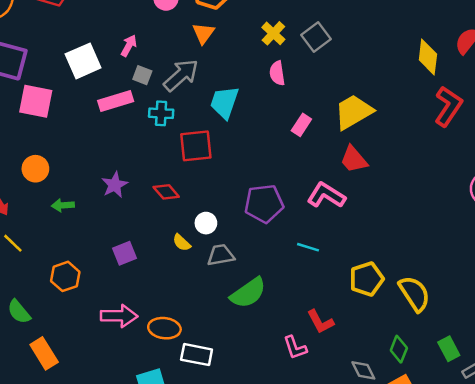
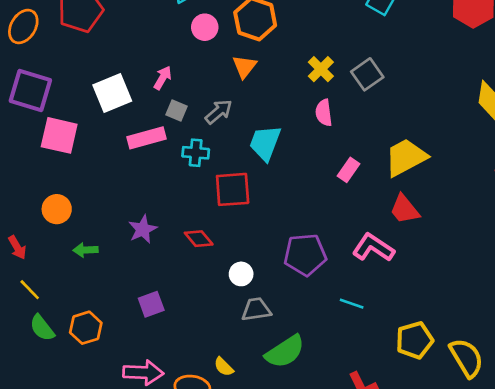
gray arrow: (181, 75) -> (219, 112), size x0.7
yellow semicircle: (182, 243) -> (224, 367), moved
green semicircle: (19, 312) -> (42, 328), moved

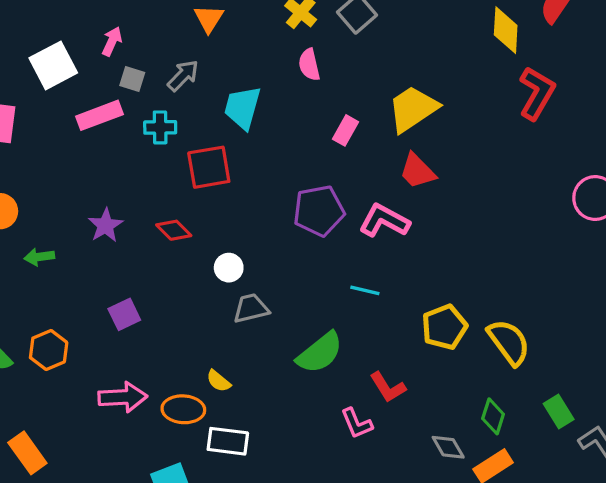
purple pentagon: (305, 255) -> (319, 211), moved
green semicircle: (285, 352) -> (320, 353), moved

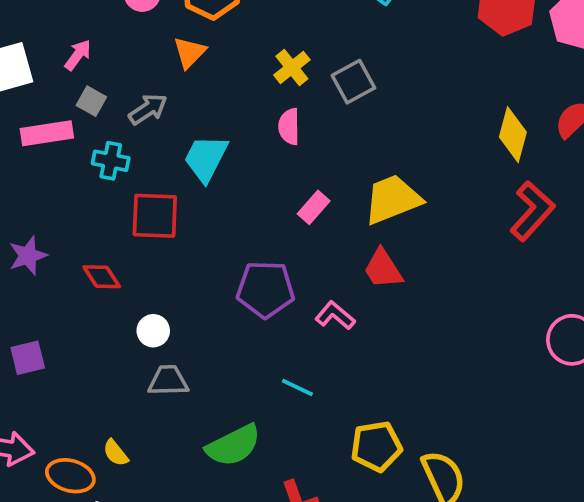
pink L-shape: (384, 221) -> (335, 316), size x0.7

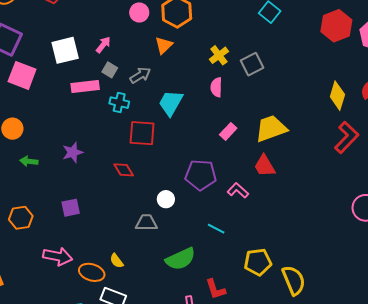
red diamond: (102, 277) -> (124, 170), moved
white circle: (153, 331) -> (166, 199), moved

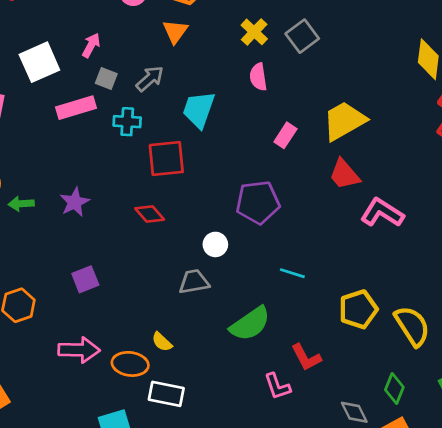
green arrow: (29, 161) -> (21, 204), moved
pink L-shape: (238, 190) -> (382, 213), moved, size x1.4

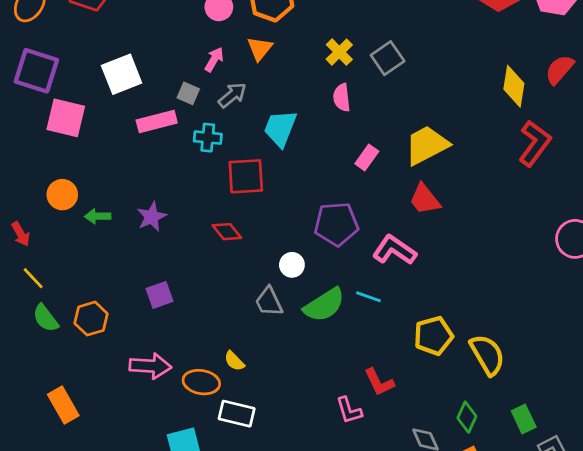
pink arrow: (91, 45) -> (214, 59), moved
pink L-shape: (382, 213) -> (394, 250), moved
gray trapezoid: (194, 282) -> (269, 302), turned -108
green semicircle: (250, 324) -> (324, 305), moved

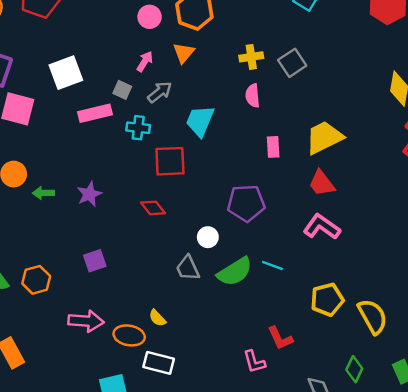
yellow cross: (339, 52) -> (251, 57), turned 35
pink rectangle: (367, 157) -> (273, 147), turned -40
pink L-shape: (394, 250) -> (322, 227), moved

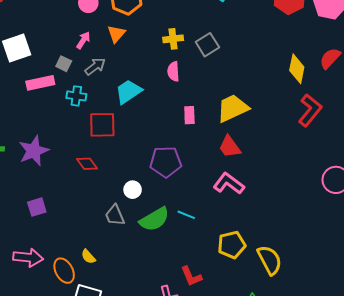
cyan trapezoid: (200, 121) -> (129, 92), turned 32
purple star: (89, 194) -> (34, 151), size x1.4
orange ellipse: (129, 335) -> (64, 271), turned 50

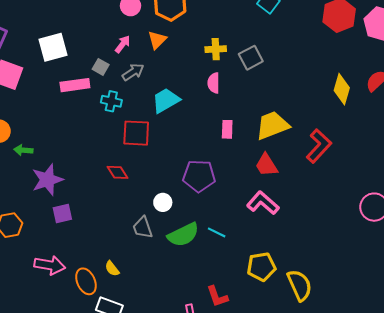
red L-shape: (310, 110) -> (319, 146), moved
purple star: (34, 151) -> (47, 180), moved

